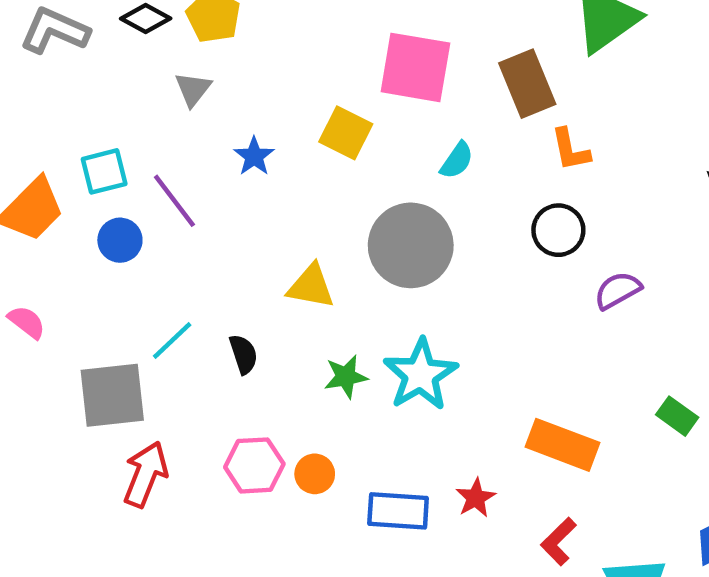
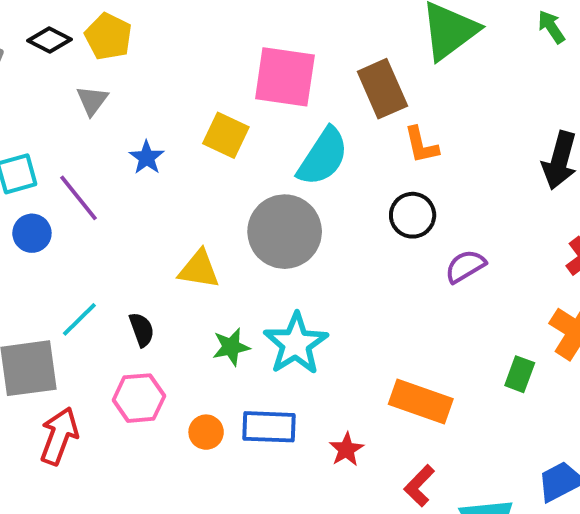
cyan semicircle: (457, 160) -> (323, 157), size x1.8
green rectangle: (677, 416) -> (520, 374), turned 76
pink hexagon: (254, 465) -> (139, 398), moved
blue rectangle: (398, 511) -> (269, 427), moved

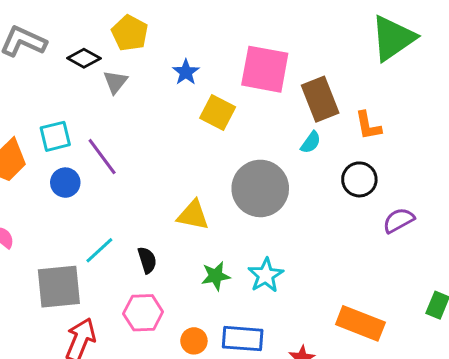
black diamond: (50, 40) -> (84, 58), moved
brown rectangle: (382, 89) -> (320, 99), moved
cyan semicircle: (323, 157) -> (311, 142), moved, size x0.5
blue star: (147, 158) -> (186, 72), moved
cyan star: (296, 344) -> (266, 275), size x0.7

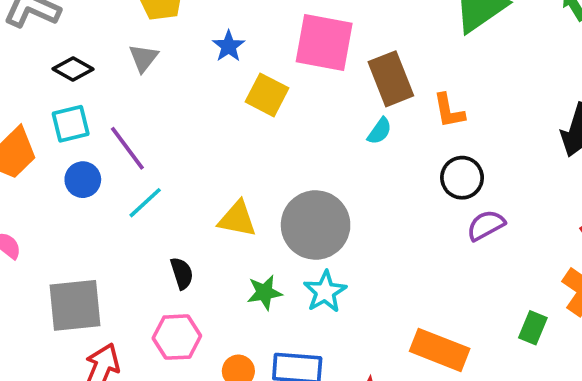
black diamond: (84, 58) -> (73, 69), moved
black circle: (359, 179) -> (462, 178), moved
gray circle: (260, 188) -> (316, 225), moved
cyan line: (99, 250) -> (145, 203), moved

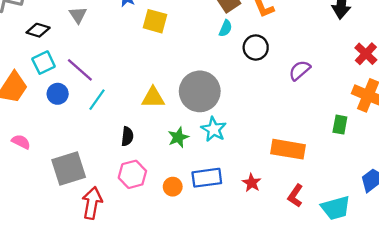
black circle: (462, 178) -> (256, 47), moved
black semicircle: (182, 273) -> (127, 136), turned 36

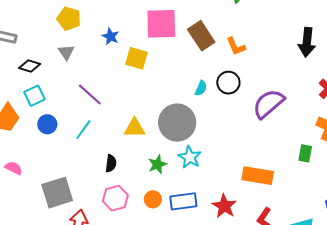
cyan semicircle: (226, 28) -> (201, 88), moved
purple line: (80, 70) -> (90, 95), moved
purple semicircle: (300, 70) -> (268, 104), size x1.6
red star: (252, 183) -> (224, 206), size x1.4
orange circle: (173, 187) -> (153, 199), moved

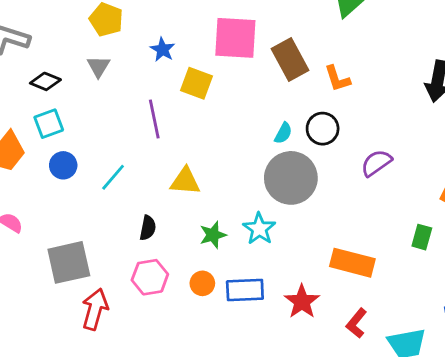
purple line: (90, 95) -> (154, 119), moved, turned 32
purple semicircle: (268, 104) -> (376, 163), size x0.7
gray circle: (177, 123) -> (291, 178), moved

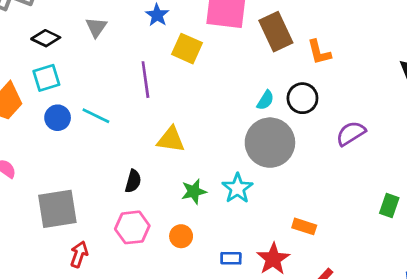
cyan line: (113, 177) -> (96, 116), moved, turned 72
orange rectangle: (352, 263) -> (304, 226), moved, size x0.6
blue rectangle: (245, 290) -> (231, 258), moved, size x0.6
red arrow: (95, 309) -> (79, 254), size x0.7

